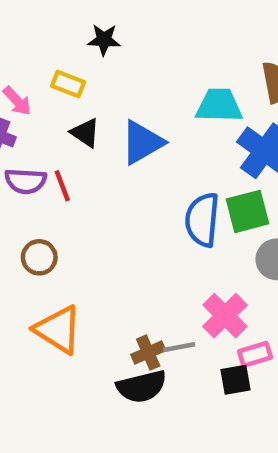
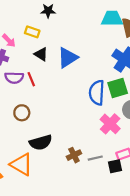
cyan trapezoid: (219, 105) -> (112, 19), moved
pink cross: (225, 316) -> (110, 124), moved
orange triangle: (58, 329) -> (21, 164), moved
gray line: (179, 347) -> (95, 158), moved
black semicircle: (142, 387) -> (41, 142), moved

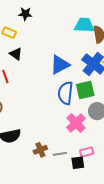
blue triangle: (68, 58) -> (60, 65), moved

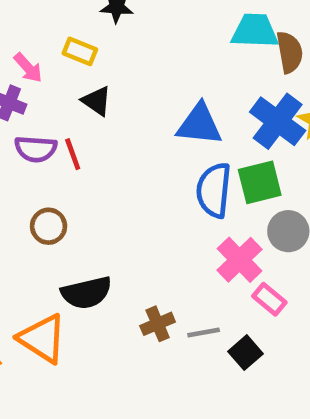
blue triangle: (60, 65) -> (199, 125), turned 35
pink rectangle: (87, 152) -> (269, 299), moved, turned 56
black square: (78, 163) -> (246, 353), turned -32

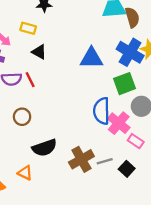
blue semicircle: (214, 190) -> (102, 111), moved
brown cross: (158, 324) -> (81, 159), size x1.5
orange triangle: (42, 338) -> (25, 173), size x0.6

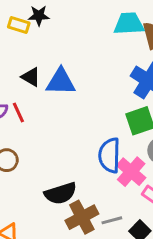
yellow rectangle: (28, 28) -> (19, 25), moved
blue triangle: (91, 58) -> (61, 82), moved
black semicircle: (44, 148) -> (61, 193), moved

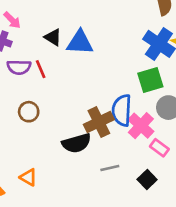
brown cross: (82, 217) -> (99, 122), moved
gray line: (112, 220) -> (110, 168), moved

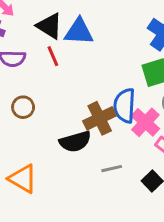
black triangle: (53, 37) -> (50, 26), size x1.4
red line: (41, 69) -> (53, 56), moved
orange triangle: (28, 177) -> (23, 179), size x1.5

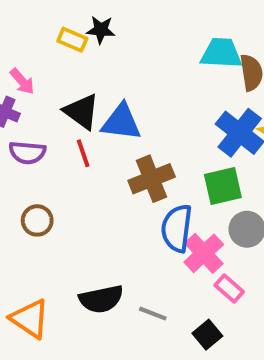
brown cross: (100, 118) -> (152, 179), moved
black semicircle: (75, 142) -> (101, 299), moved
gray line: (112, 169) -> (153, 314), turned 30

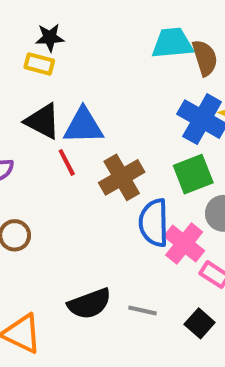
yellow rectangle: (72, 40) -> (39, 64), moved
red line: (83, 153) -> (67, 162), moved

